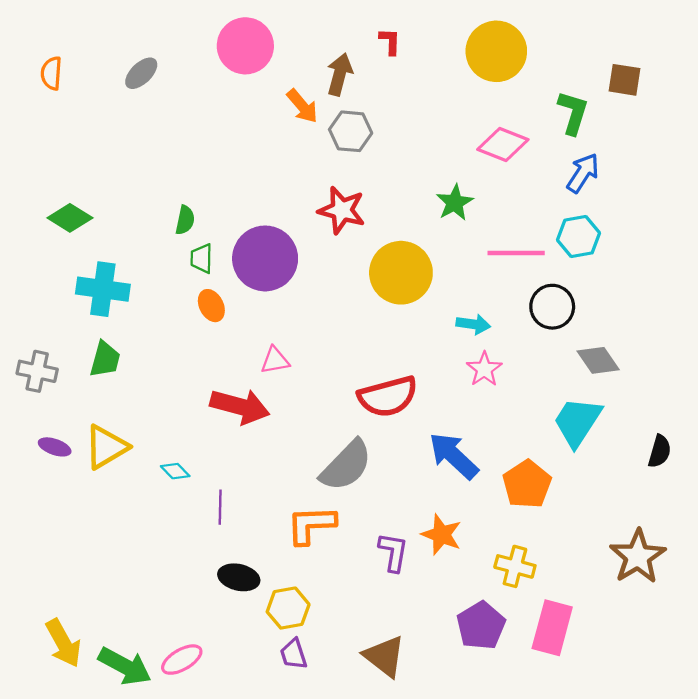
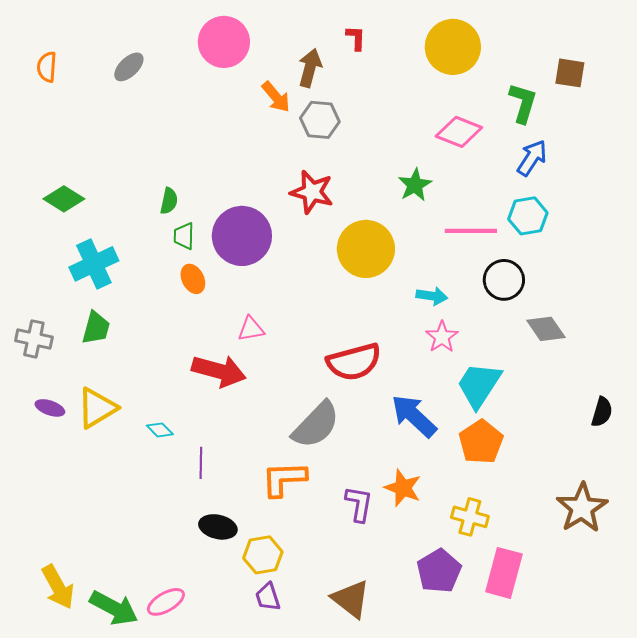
cyan cross: (103, 289) -> (94, 264), turned -33
cyan trapezoid: (577, 422) -> (479, 385), moved

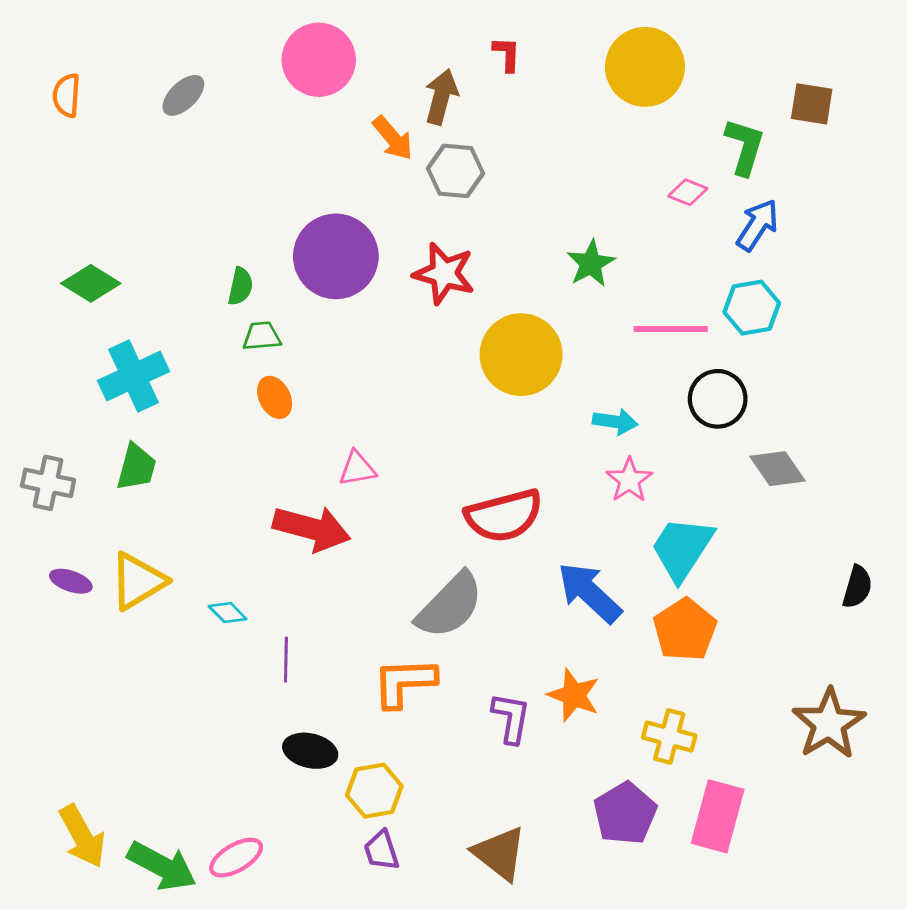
pink diamond: (459, 132) -> (688, 192), moved, size x0.6
green trapezoid: (184, 236) -> (262, 336), turned 84
purple circle: (242, 236) -> (336, 256), moved

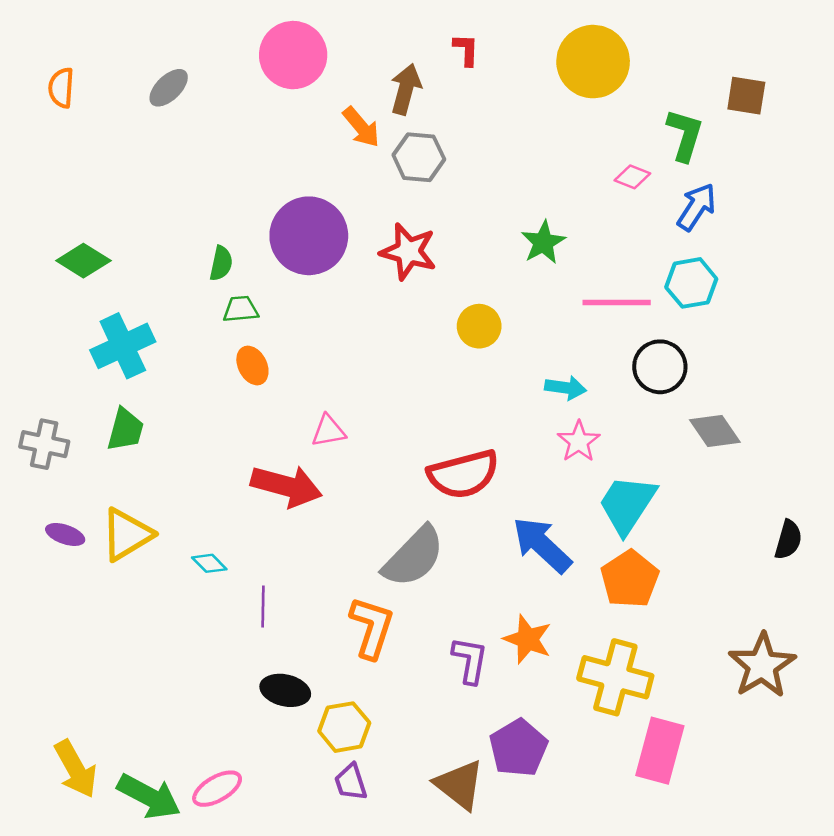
yellow circle: (521, 355) -> (479, 326), size x0.6
orange L-shape: (404, 682) -> (372, 627), turned 110
yellow cross: (669, 736) -> (615, 677), size x1.5
purple pentagon: (625, 813) -> (518, 748), moved

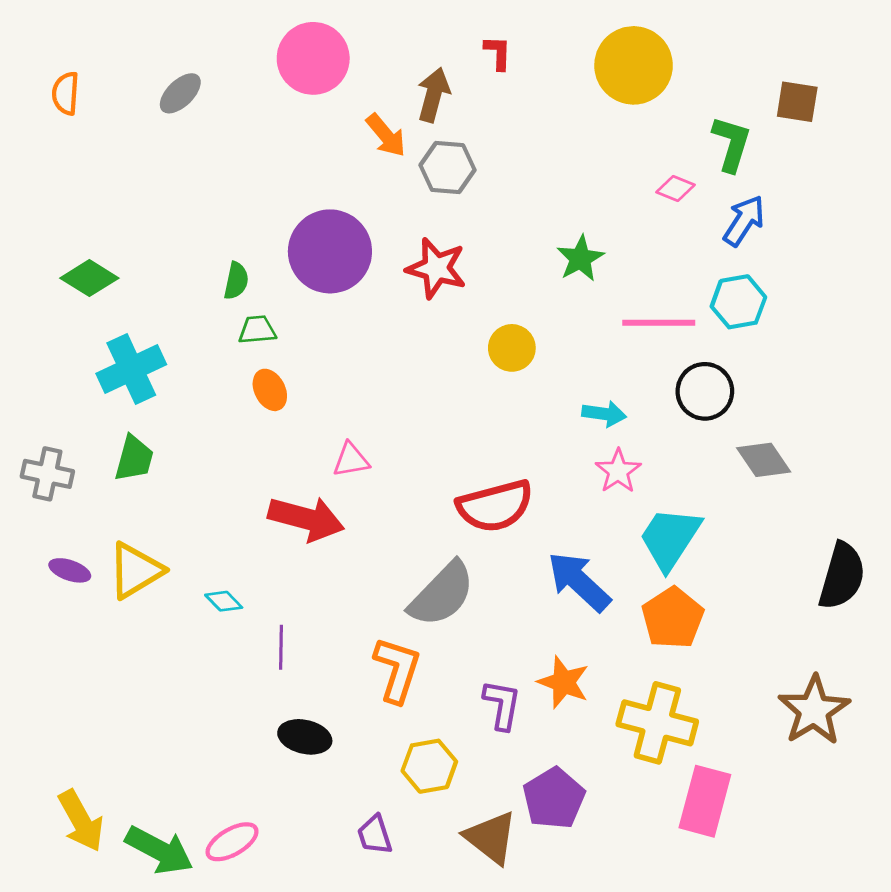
black semicircle: (788, 540) -> (842, 576), size x1.6
yellow hexagon: (344, 727) -> (429, 766), moved

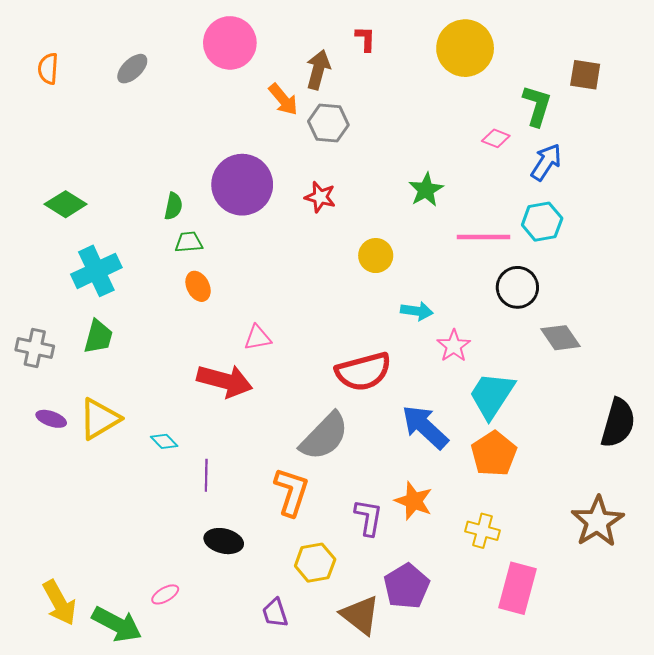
red star: (436, 268) -> (320, 197), size x0.7
cyan arrow: (604, 414) -> (417, 311), moved
yellow cross: (657, 723) -> (482, 531), size x0.6
pink ellipse: (232, 842) -> (165, 594), moved, size x0.7

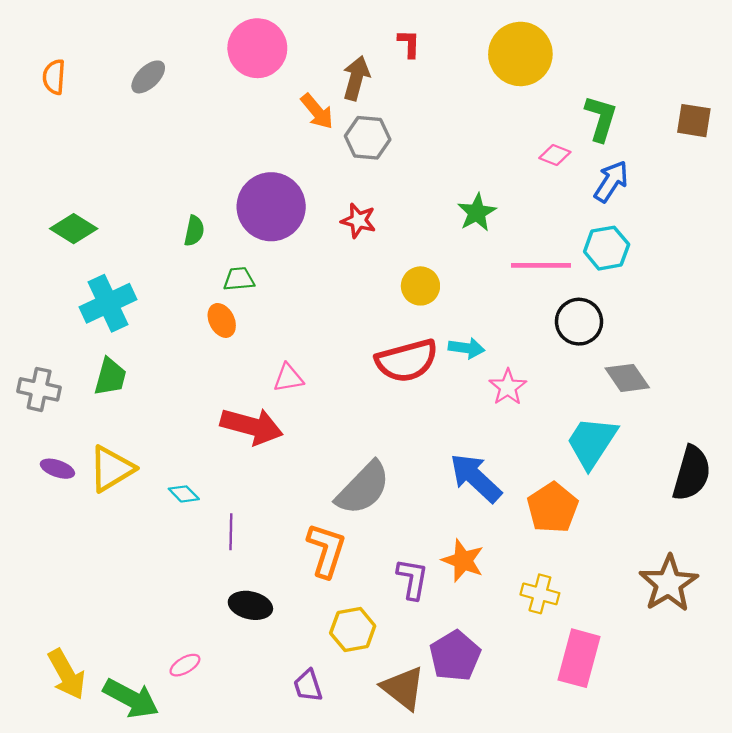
brown square: (585, 75) -> (694, 121), moved
green trapezoid: (189, 242) -> (239, 279), moved
red semicircle: (363, 372) -> (407, 361), moved
cyan trapezoid: (492, 395) -> (592, 442), moved

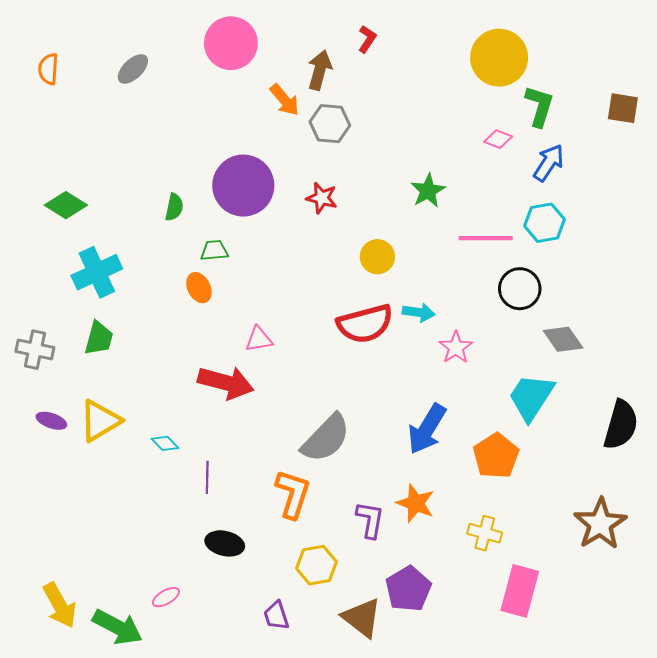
red L-shape: (409, 44) -> (367, 39), turned 32
yellow circle: (520, 54) -> (499, 58), moved
blue arrow: (476, 478) -> (427, 429), turned -102

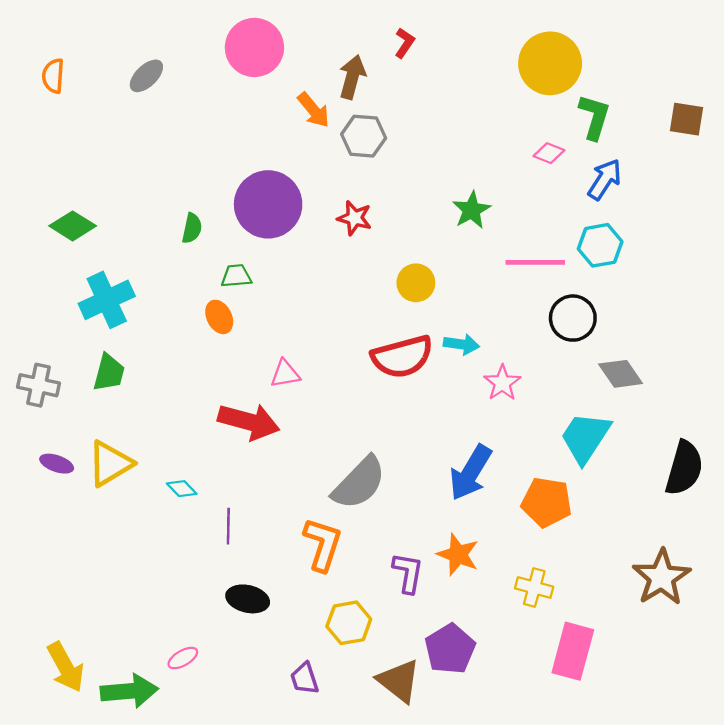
orange pentagon: (496, 456) -> (547, 502), turned -30
green arrow: (117, 627) -> (129, 691), turned -33

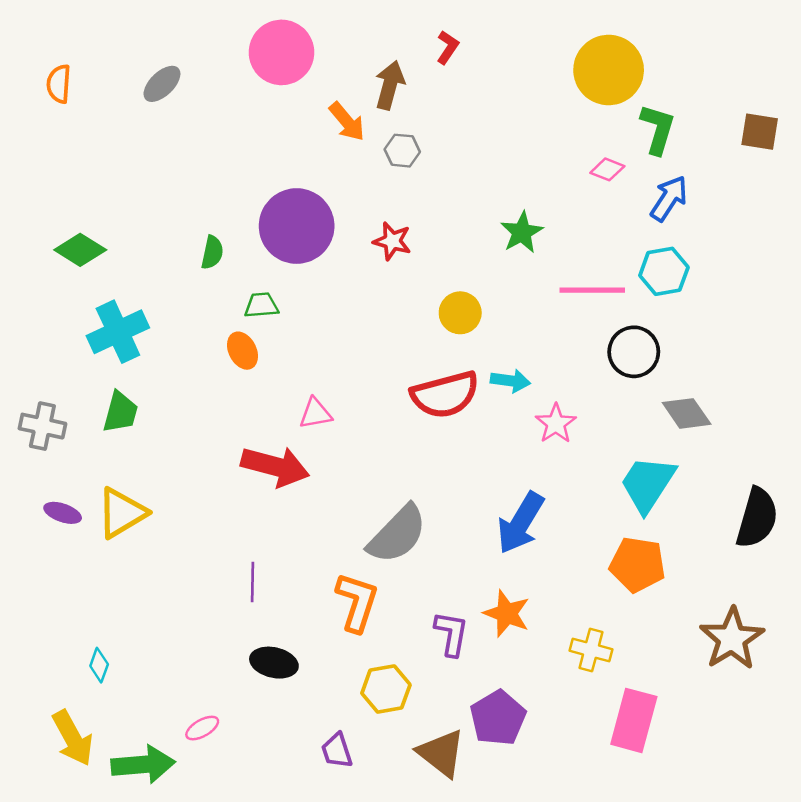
gray hexagon: (364, 136) -> (402, 151), size x0.7
cyan diamond: (182, 489) -> (99, 665), moved, turned 64
orange pentagon: (547, 502) -> (638, 564), moved

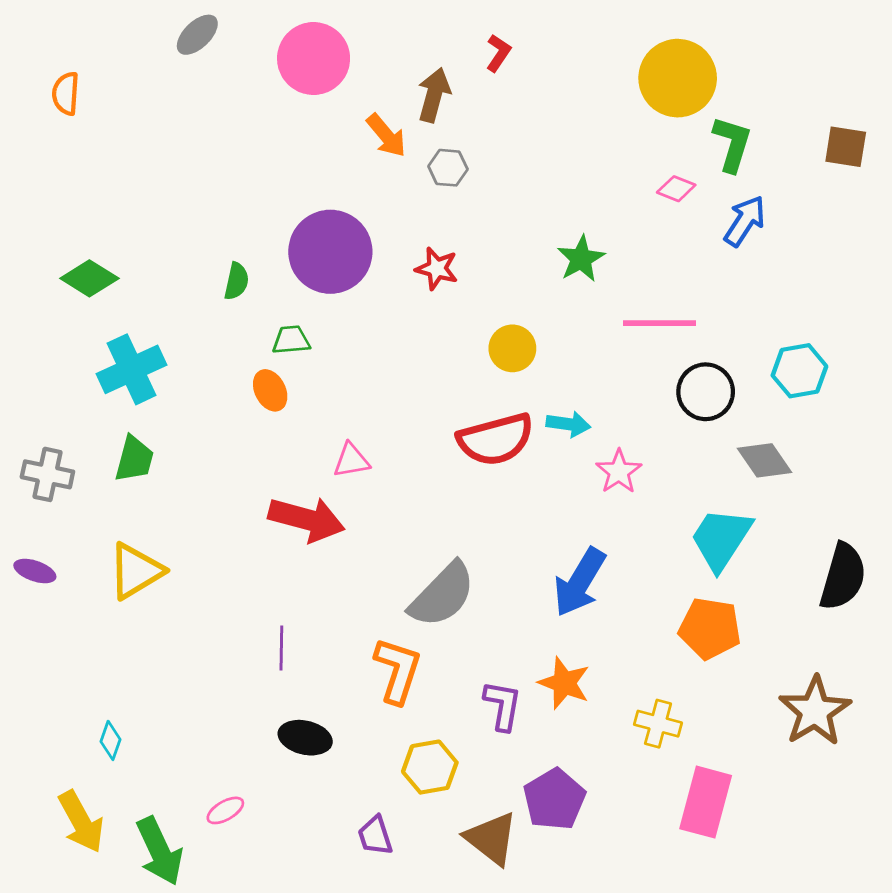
gray ellipse: (162, 84) -> (197, 35), moved
cyan hexagon: (664, 271) -> (799, 371), moved
purple ellipse: (63, 513) -> (35, 571), moved
green arrow: (143, 764) -> (160, 851), turned 70

